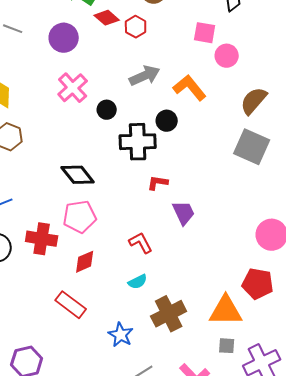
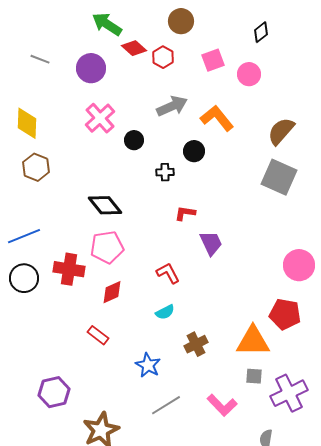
pink square: (205, 33) -> (213, 60), moved, turned -30
pink circle: (227, 56) -> (249, 74), moved
black cross: (138, 142) -> (165, 172), size x0.5
red rectangle: (71, 305) -> (98, 335), size x0.7
brown cross: (169, 314) -> (196, 344), size x0.7

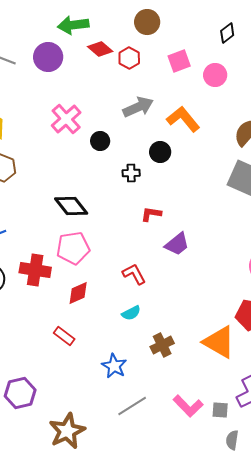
green arrow: (107, 24) -> (73, 25), turned -40
purple circle: (91, 68) -> (48, 57), moved
purple trapezoid: (211, 243) -> (177, 244), turned 76
orange triangle: (253, 341) -> (219, 342), turned 30
gray square: (254, 376) -> (220, 410), moved

